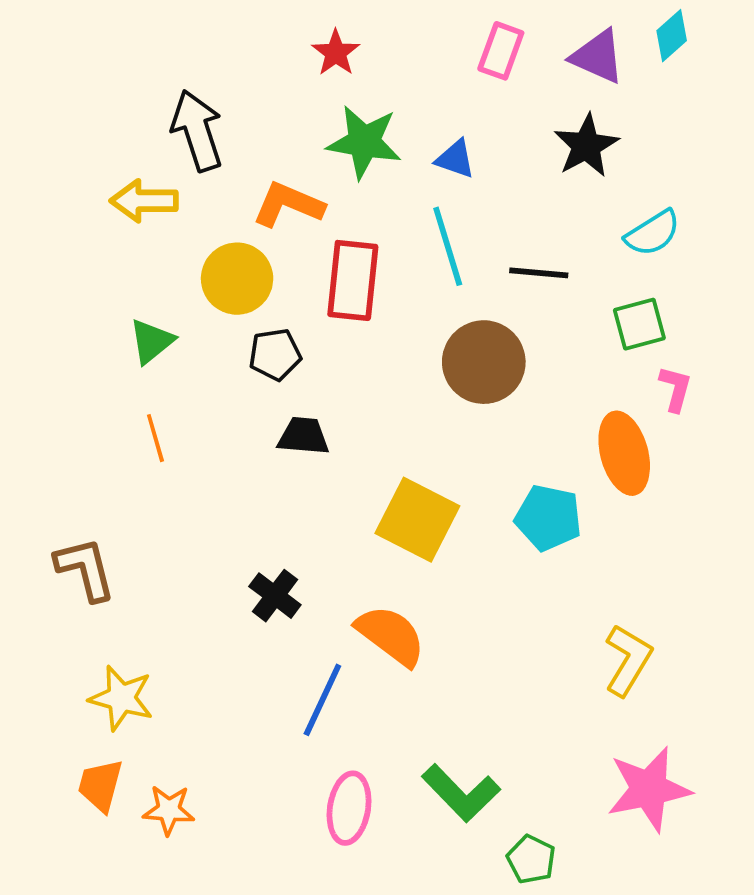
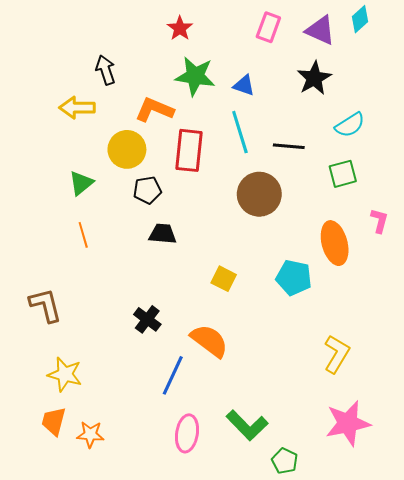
black arrow: (197, 131) -> (106, 70), size x0.7
pink L-shape: (675, 389) -> (379, 221), moved
yellow square: (417, 520) -> (224, 279), size x0.6

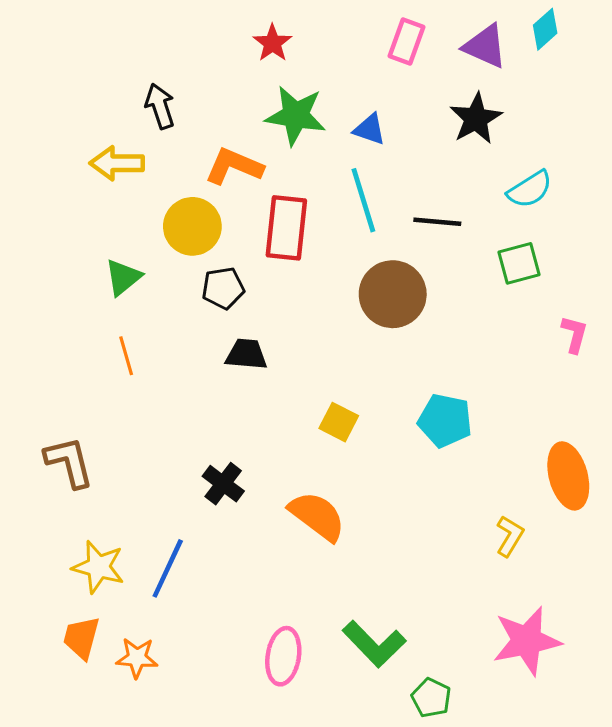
orange ellipse: (335, 243) -> (568, 476), moved
yellow L-shape: (337, 354) -> (510, 536), size x0.7
blue line: (173, 375) -> (168, 568), moved

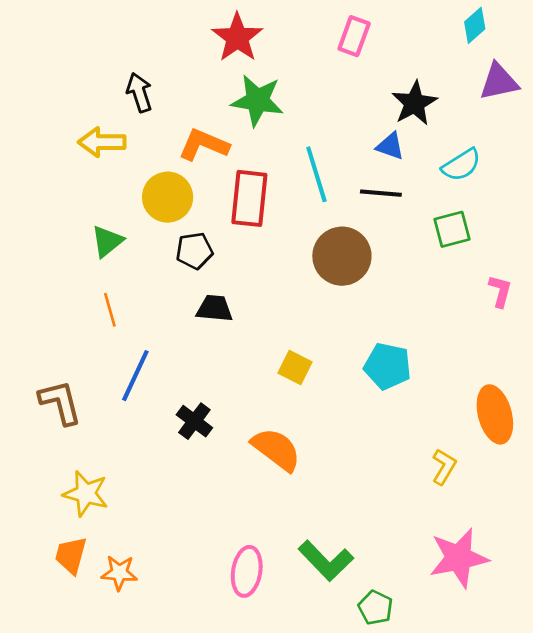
red star: (272, 43) -> (237, 37), size x1.5
purple triangle: (485, 46) -> (499, 82), moved, turned -36
blue triangle: (370, 129) -> (390, 146), moved
blue line: (168, 568) -> (135, 376), moved

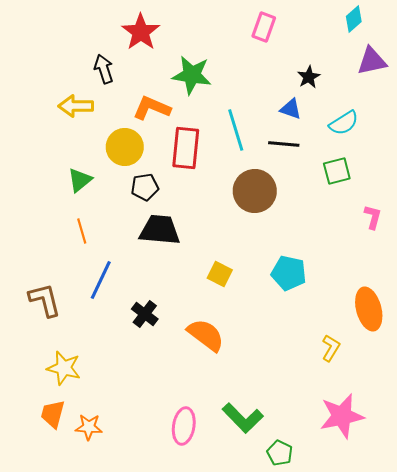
red star: (237, 37) -> (141, 32), moved
black star: (414, 103) -> (309, 77), size x0.7
black trapezoid: (215, 308) -> (160, 230), size x1.5

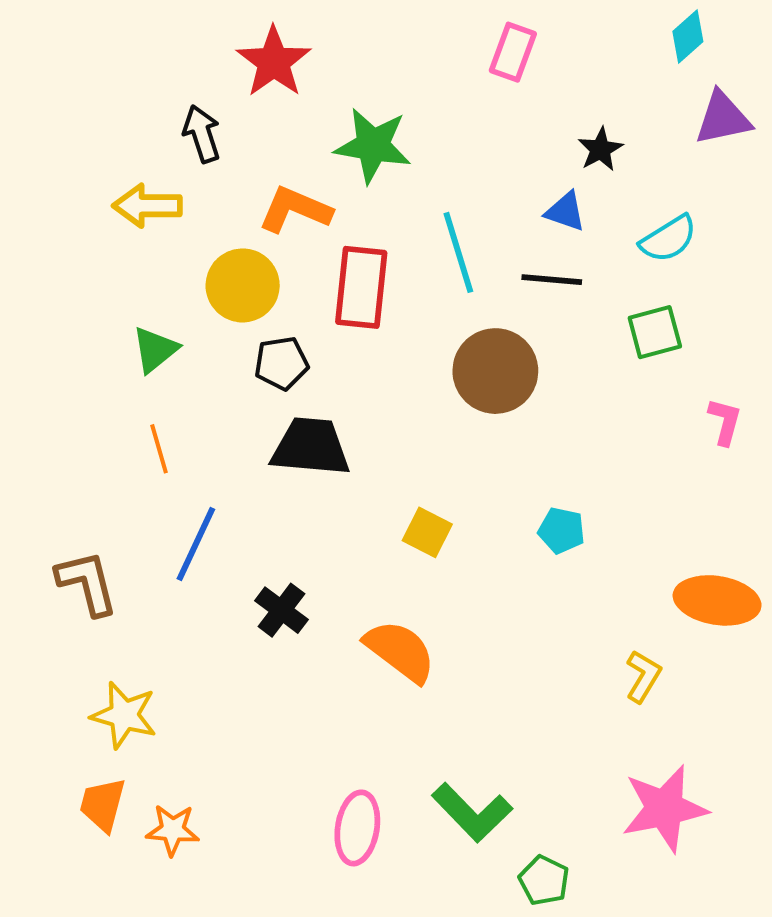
cyan pentagon: (289, 273) -> (561, 530), size x0.7
orange ellipse: (369, 309) -> (717, 600), turned -66

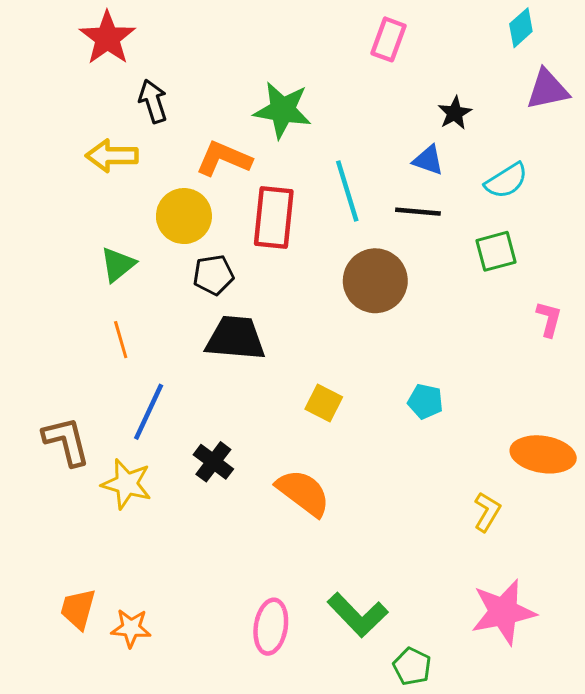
red star: (274, 62) -> (107, 38), moved
yellow star: (124, 715) -> (127, 484), moved

